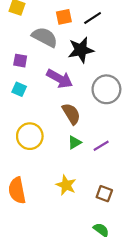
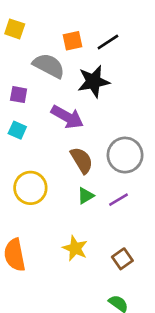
gray circle: (106, 89) -> (125, 155), moved
brown square: (104, 194) -> (122, 259), turned 35

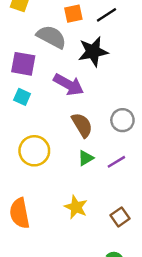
purple square: (19, 95) -> (23, 64), size x1.5
gray circle: (125, 155) -> (122, 120), size x0.7

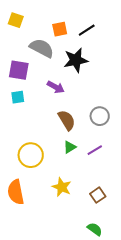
purple arrow: (69, 85) -> (56, 87), size x0.7
cyan square: (22, 97) -> (18, 97), turned -32
yellow circle: (34, 151) -> (31, 155), moved

